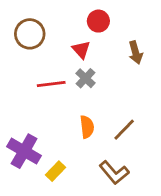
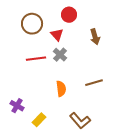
brown circle: (30, 34) -> (32, 24), moved
brown line: (124, 130) -> (94, 83), moved, turned 30
purple cross: (24, 151) -> (17, 106), size x0.6

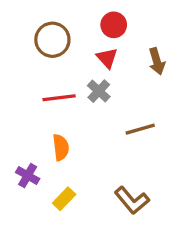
red triangle: (57, 35) -> (107, 58), moved
brown line: (94, 83) -> (140, 129), moved
orange semicircle: (61, 89) -> (61, 147), moved

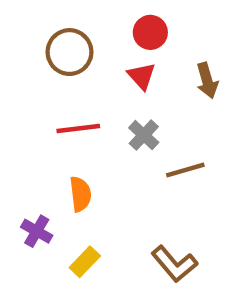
gray cross: (99, 91) -> (144, 135), moved

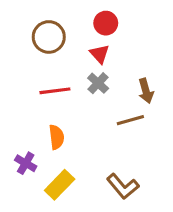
brown arrow: (207, 80) -> (146, 91), moved
gray cross: (144, 135) -> (98, 83), moved
yellow rectangle: (85, 262) -> (60, 185), size x1.4

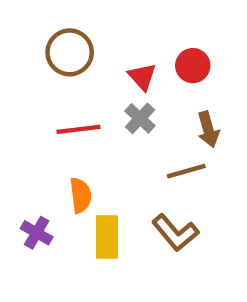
red circle: (106, 23) -> (193, 66), moved
yellow rectangle: (60, 185) -> (107, 237), moved, turned -44
brown L-shape: (123, 186) -> (175, 233), moved

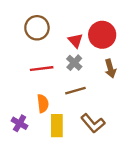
red circle: (193, 66) -> (102, 35), size x1.5
brown line: (186, 171) -> (75, 91), moved

